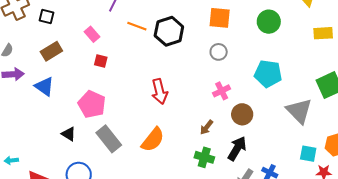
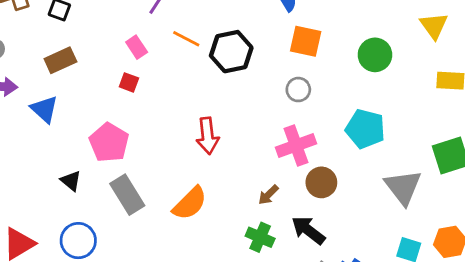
pink rectangle: (92, 34) -> (137, 47), moved
pink cross: (222, 91) -> (296, 145), size x1.5
black arrow: (237, 148) -> (308, 230), turned -90

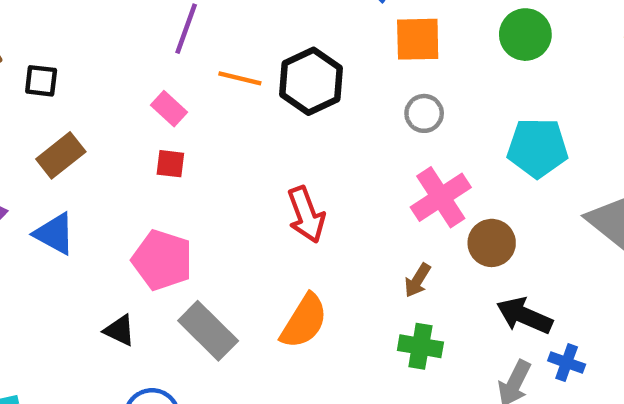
black arrow: (308, 230) -> (524, 316), moved

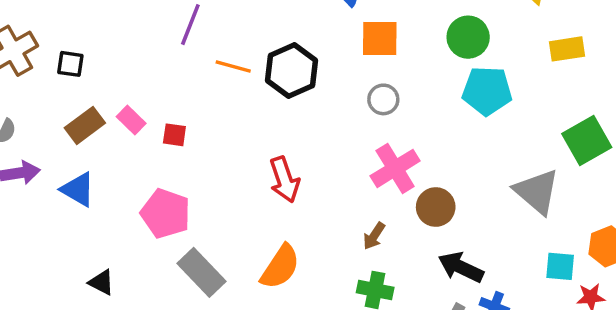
pink rectangle: (169, 109) -> (131, 120), moved
cyan pentagon: (537, 148) -> (487, 91), moved
black triangle: (120, 330) -> (101, 282), moved

